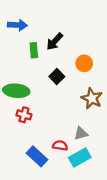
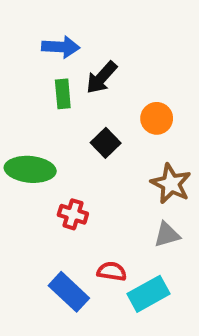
blue arrow: (17, 25) -> (61, 47), moved
red cross: (24, 115) -> (73, 214), moved
gray triangle: (81, 133) -> (167, 235), moved

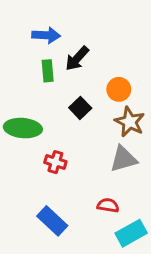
brown star: (171, 184) -> (130, 122), moved
gray triangle: (167, 235) -> (123, 159), moved, size x1.4
red semicircle: (112, 271) -> (108, 205), moved
cyan rectangle: (148, 294) -> (131, 233), moved

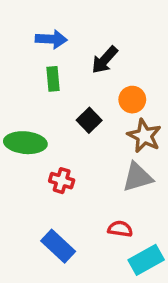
black arrow: (77, 58) -> (105, 60), moved

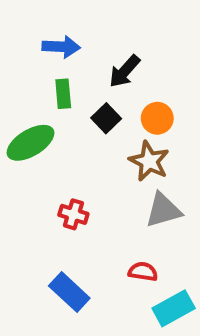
black square: (89, 120) -> (106, 118), moved
brown star: (144, 136) -> (149, 161), moved
green ellipse: (25, 143) -> (31, 143), moved, turned -36

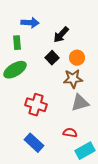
green rectangle: (63, 94) -> (17, 43), moved
brown star: (149, 161) -> (73, 79), turned -30
red cross: (73, 214) -> (36, 105), size x1.5

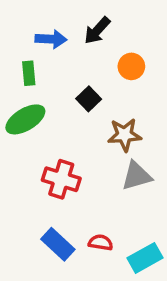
black arrow: (61, 35) -> (97, 31), moved
orange circle: (77, 58) -> (131, 66), moved
red semicircle: (70, 133) -> (101, 243), moved

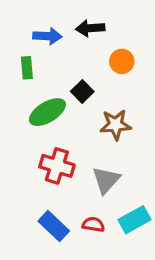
black arrow: (97, 31) -> (90, 28), turned 44
green ellipse: (25, 119) -> (47, 112), moved
gray triangle: (137, 176) -> (106, 180), moved, turned -32
cyan rectangle: (145, 258) -> (134, 220), moved

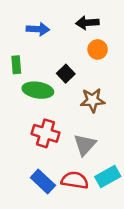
black arrow: (90, 28) -> (87, 23), moved
green rectangle: (27, 68) -> (16, 65), moved
green ellipse: (47, 112) -> (38, 90), turned 40
red semicircle: (93, 224) -> (75, 180), size x1.5

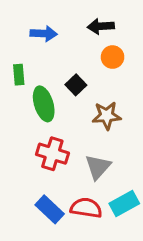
green ellipse: (38, 90) -> (44, 104), turned 64

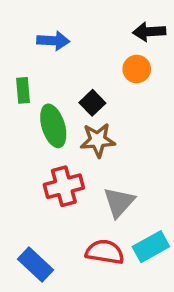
black arrow: (101, 26) -> (149, 32), moved
brown star: (107, 116) -> (98, 140), moved
red cross: (52, 154) -> (64, 186), turned -32
blue rectangle: (50, 209) -> (35, 264), moved

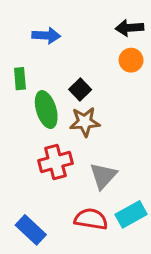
orange circle: (137, 69) -> (131, 60), moved

